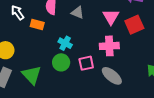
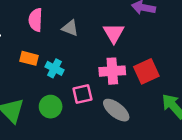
orange rectangle: (37, 25) -> (29, 58), moved
red square: (134, 25) -> (146, 71), moved
green circle: (61, 62) -> (51, 107), moved

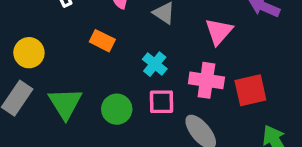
cyan cross: (55, 68) -> (155, 64), moved

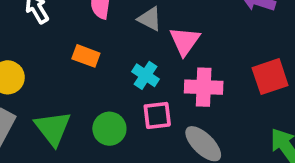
pink triangle: (219, 32) -> (185, 41), moved
red square: (250, 90) -> (270, 77), moved

